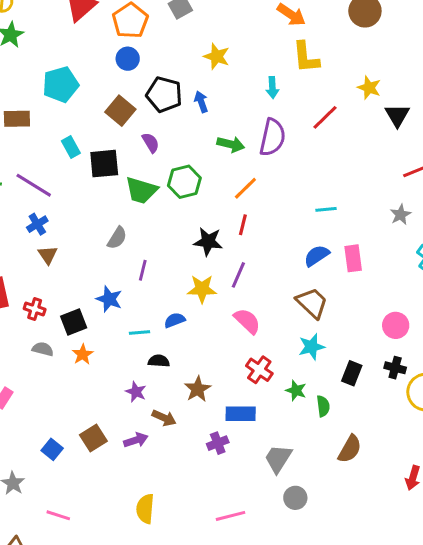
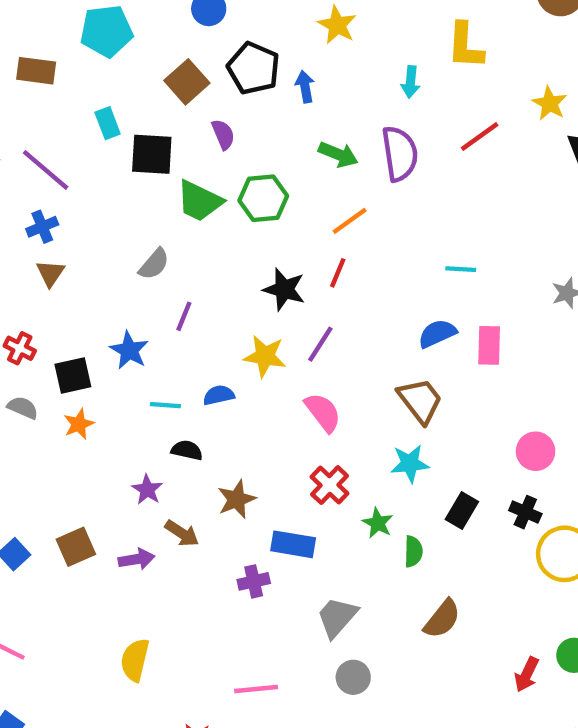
purple semicircle: (272, 137) -> (400, 154), turned -30

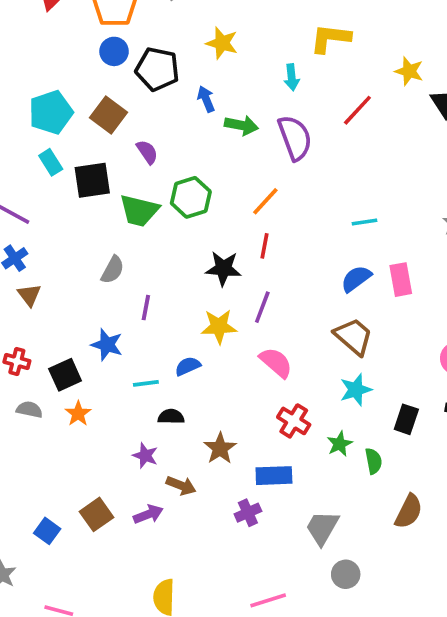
cyan pentagon: (107, 31) -> (51, 112), moved
yellow L-shape: (465, 46) -> (330, 38), turned 105
black pentagon: (253, 68) -> (157, 69), moved
green arrow: (338, 154) -> (241, 125), moved
green star: (378, 523) -> (340, 444), turned 30

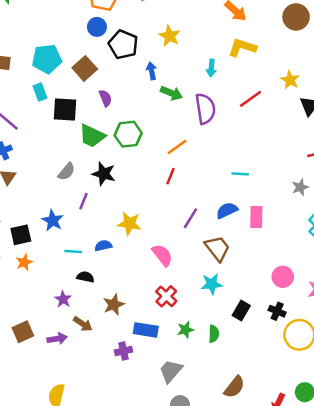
black star: (223, 268) -> (104, 174), moved
purple line: (262, 307) -> (190, 218), moved
green star: (340, 444) -> (185, 330), moved
brown semicircle: (409, 511) -> (234, 387), moved

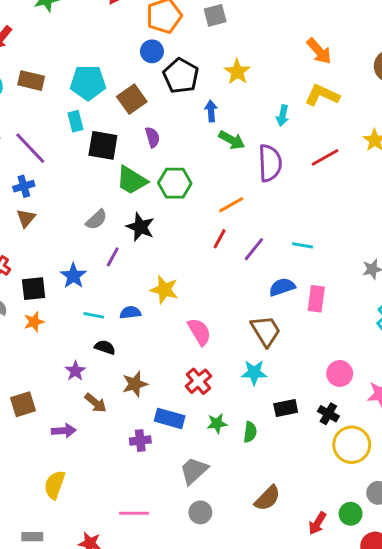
purple line: (190, 218) -> (254, 249), moved
black rectangle: (241, 310) -> (286, 408), turned 42
purple arrow: (57, 339) -> (64, 431), moved

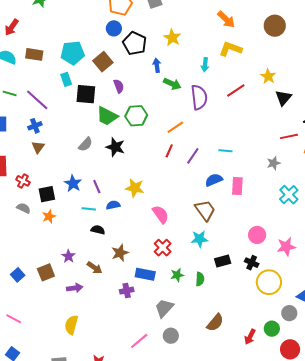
purple line: (113, 257) -> (97, 187), moved, turned -48
purple star: (75, 371) -> (68, 256), moved
pink line: (134, 513) -> (139, 341), moved, turned -36

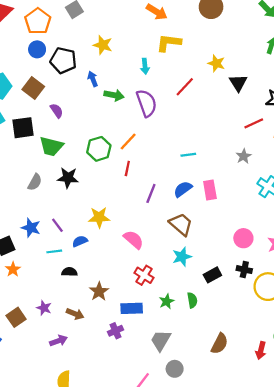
green hexagon: (136, 116) -> (99, 149), moved
purple line: (193, 156) -> (151, 193), moved
brown square: (46, 272) -> (16, 317), moved

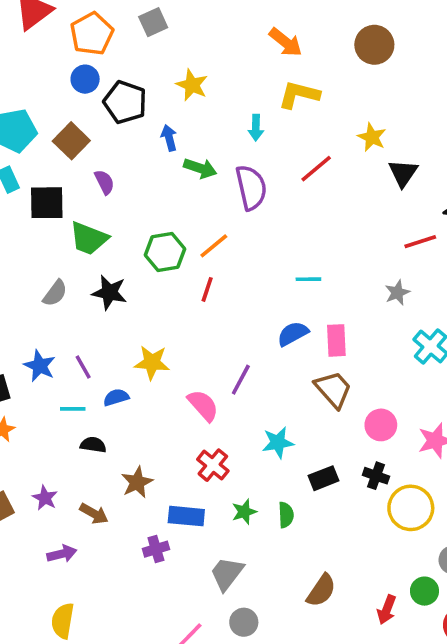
purple line: (151, 193) -> (241, 380), moved
brown trapezoid: (181, 224) -> (333, 389), moved

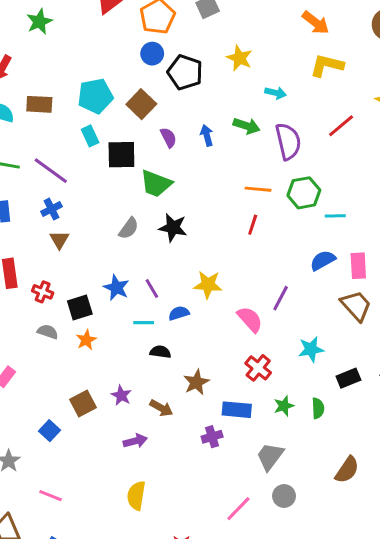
cyan arrow: (256, 128) -> (275, 93), moved, turned -78
blue arrow: (169, 138) -> (207, 135), moved
orange line: (214, 246) -> (258, 189), turned 45
green hexagon: (165, 252) -> (304, 193), moved

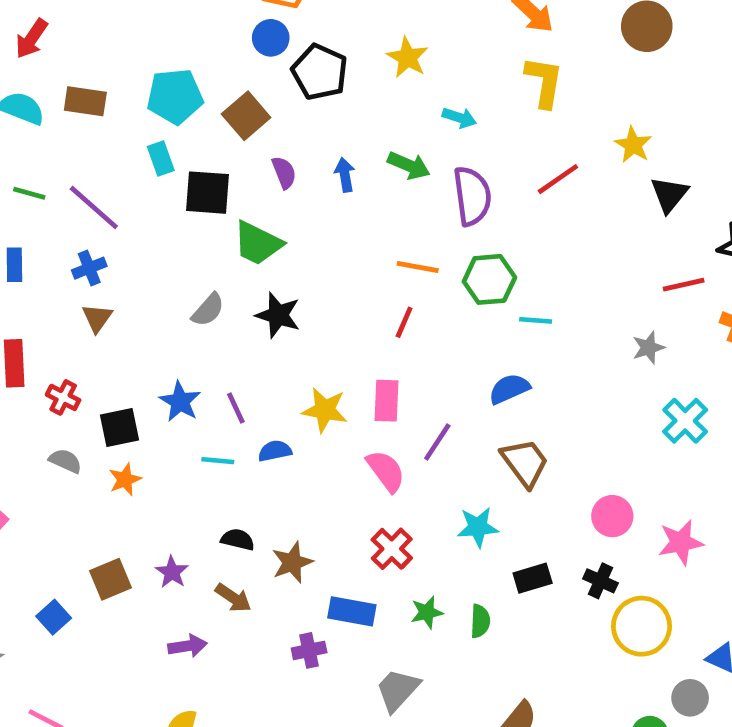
yellow L-shape: (327, 65) -> (544, 82), turned 80
pink rectangle: (358, 266) -> (386, 401), moved
brown trapezoid: (356, 306) -> (525, 463), moved
black semicircle: (160, 352) -> (238, 540), moved

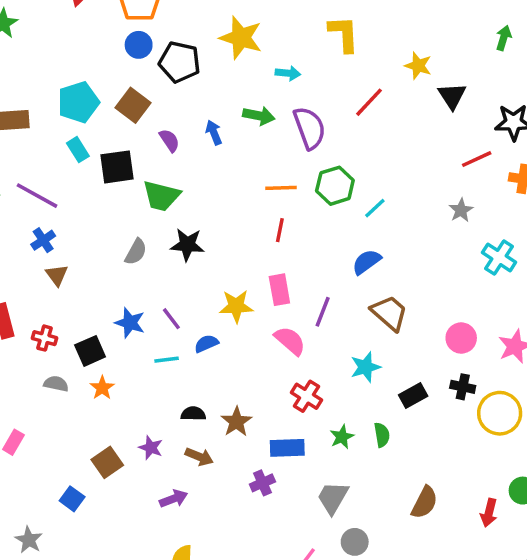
yellow star: (408, 58) -> (241, 38), size x1.4
cyan line: (536, 320) -> (375, 208), turned -35

